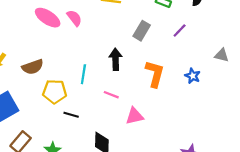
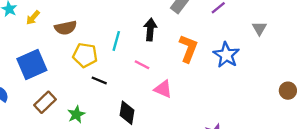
gray triangle: (222, 55) -> (259, 28), moved, turned 40
blue star: (193, 76) -> (226, 55), size x1.6
pink triangle: (135, 116) -> (163, 89), turned 30

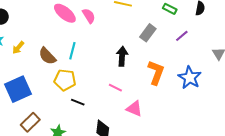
brown semicircle: (66, 28) -> (47, 56), turned 60
cyan line: (116, 41) -> (72, 51), moved

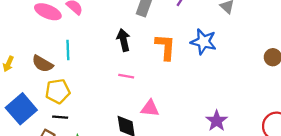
yellow pentagon: (65, 80) -> (58, 91), moved
black line: (78, 102) -> (60, 117), moved
pink triangle: (134, 109) -> (150, 108), moved

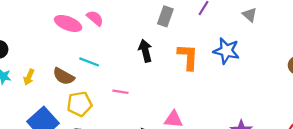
cyan line: (68, 50) -> (89, 62), turned -66
pink line: (126, 76) -> (120, 92), moved

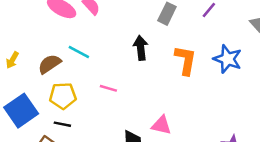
brown semicircle: (64, 76) -> (50, 64), turned 110

